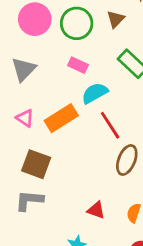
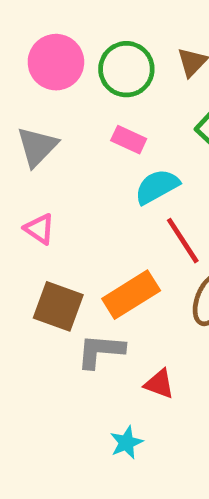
orange rectangle: (61, 118) -> (131, 295), moved
gray L-shape: (29, 200) -> (101, 351), moved

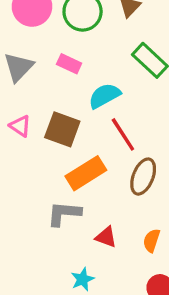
pink rectangle: (129, 140) -> (69, 64), moved
brown square: (58, 306) -> (62, 129), moved

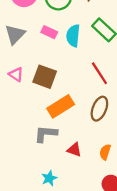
cyan semicircle: (104, 96) -> (73, 36), moved, turned -55
red line: (123, 134) -> (99, 73), moved
cyan star: (83, 279) -> (49, 178), moved

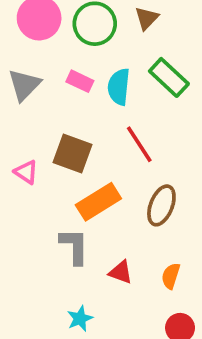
red line: (99, 73) -> (139, 144), moved
pink triangle: (16, 74) -> (26, 172), moved
gray L-shape: (46, 134) -> (74, 246), turned 85

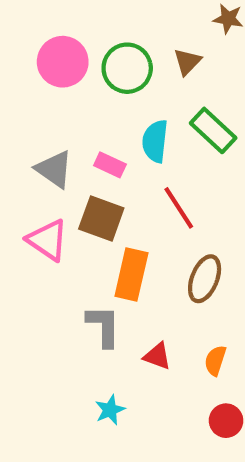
pink rectangle: (80, 81) -> (110, 165), moved
gray triangle: (24, 85) -> (54, 169), moved, turned -39
pink triangle: (26, 172) -> (48, 240), size x1.5
orange rectangle: (98, 202) -> (131, 274), turned -45

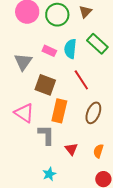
pink rectangle: (110, 165) -> (49, 51), moved
gray triangle: (54, 169) -> (23, 62), turned 30
pink triangle: (48, 240) -> (24, 113), moved
red triangle: (157, 356) -> (71, 149), turned 32

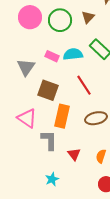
cyan semicircle: (70, 49) -> (73, 54), turned 78
brown ellipse: (93, 113) -> (96, 118), turned 55

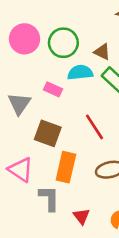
brown triangle: (88, 17) -> (102, 52), moved, turned -48
cyan semicircle: (73, 54) -> (80, 73), moved

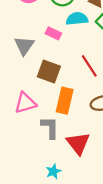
pink triangle: (21, 170) -> (25, 103), turned -50
red triangle: (81, 216) -> (78, 143), size x1.6

